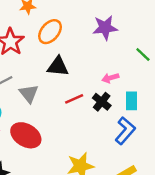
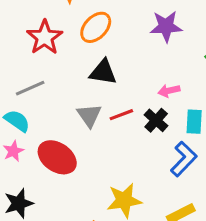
gray triangle: (29, 93) -> (89, 115), moved

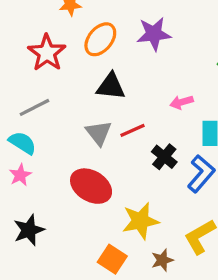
purple star: (166, 26) -> (154, 34), moved
black cross: (156, 120) -> (164, 157), moved
red ellipse: (57, 157) -> (91, 186), moved

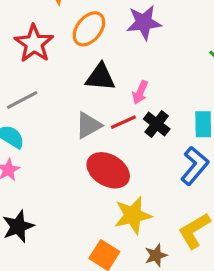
pink arrow: (182, 102) -> (140, 92), moved, turned -50
gray triangle: (99, 133) -> (88, 125), turned 40
black cross: (164, 157) -> (157, 124), moved
red ellipse: (91, 186) -> (108, 170), moved

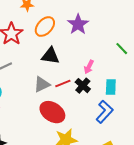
purple star: (144, 22) -> (78, 24), turned -30
pink arrow: (140, 92) -> (89, 67), moved

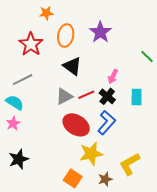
orange ellipse: (45, 27) -> (66, 36), turned -30
black triangle: (50, 56) -> (72, 66), turned 30
blue L-shape: (104, 112) -> (107, 123), moved

